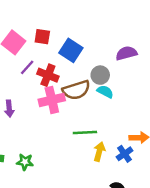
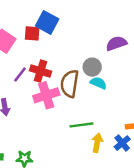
blue square: (71, 50) -> (47, 22), moved
purple line: (27, 67) -> (20, 75), moved
brown semicircle: (76, 90) -> (70, 84), turned 120

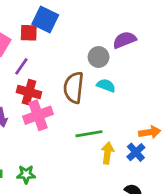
gray circle: (92, 67) -> (99, 57), moved
red cross: (41, 71) -> (29, 92), moved
purple line: (20, 75) -> (21, 66), moved
pink cross: (46, 95) -> (38, 115), moved

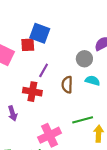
purple line: (21, 66) -> (44, 70), moved
brown semicircle: (74, 88) -> (67, 85), size x0.7
pink cross: (38, 115) -> (50, 135), moved

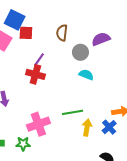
blue square: (40, 33) -> (15, 20), moved
brown semicircle: (67, 85) -> (62, 33), moved
red cross: (32, 92) -> (35, 74), moved

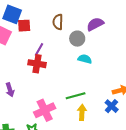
yellow arrow: (87, 128) -> (82, 112), moved

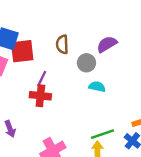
red square: (24, 26) -> (22, 51), size x1.5
green line: (76, 96) -> (102, 134), moved

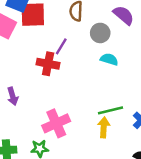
purple semicircle: (107, 44) -> (124, 15), turned 66
purple line: (42, 79) -> (61, 46), moved

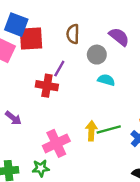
purple arrow: (13, 96) -> (13, 118), turned -35
yellow arrow: (104, 127) -> (91, 131), moved

